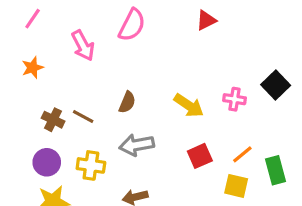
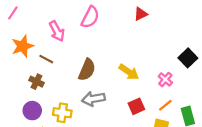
pink line: (33, 19) -> (13, 13), moved
orange star: (33, 68) -> (23, 46), size x1.5
pink cross: (235, 99) -> (165, 79), moved, turned 32
brown semicircle: (127, 102) -> (87, 70), size x1.5
brown line: (83, 117) -> (46, 59), moved

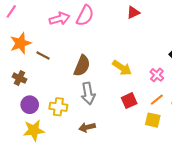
pink arrow: (57, 31) -> (59, 19), moved, turned -78
brown cross: (37, 82) -> (19, 78), moved
gray arrow: (93, 99) -> (88, 93), turned -90

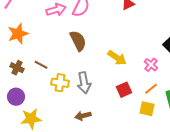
brown line: (43, 55) -> (41, 65), moved
brown semicircle: (82, 66) -> (78, 41), moved, turned -50
purple circle: (30, 105) -> (16, 97), moved
yellow cross: (58, 107) -> (60, 83), moved

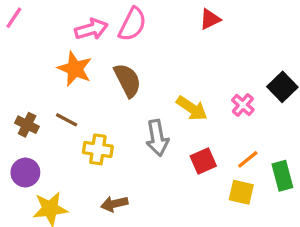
orange star: (18, 34) -> (75, 69), moved, turned -30
pink cross: (151, 65) -> (243, 105), moved
gray arrow: (84, 83) -> (157, 138), moved
brown arrow: (83, 116) -> (114, 204), moved

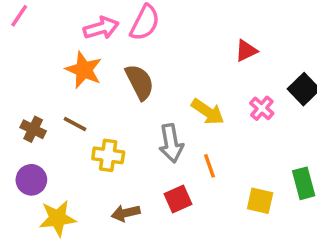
red triangle: (210, 19) -> (246, 51), moved
orange line: (248, 159) -> (209, 166), moved, turned -70
red square: (203, 161) -> (178, 199), moved

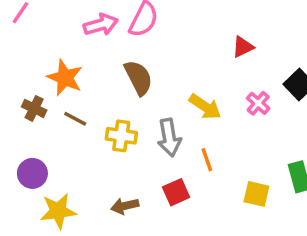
orange star: (84, 70) -> (65, 78), moved
brown cross: (33, 129) -> (34, 108), moved
yellow cross: (108, 155) -> (121, 136), moved

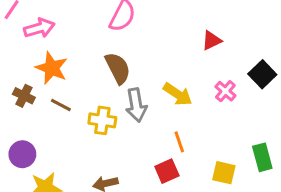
pink arrow: (101, 25) -> (39, 28), moved
gray arrow: (169, 137) -> (136, 105), moved
red square: (176, 192) -> (167, 171), moved

